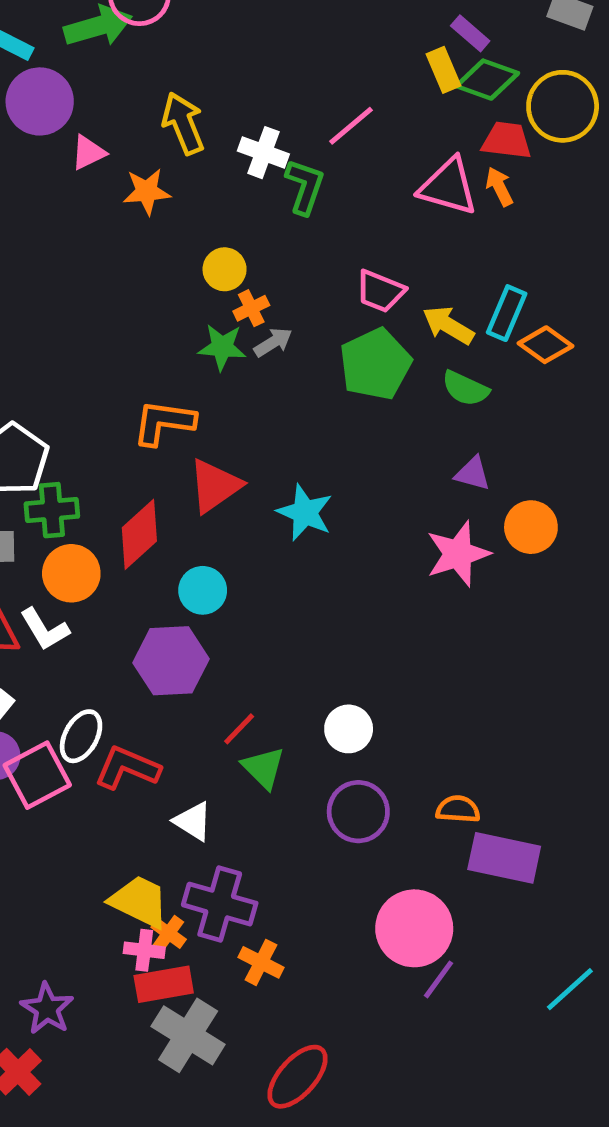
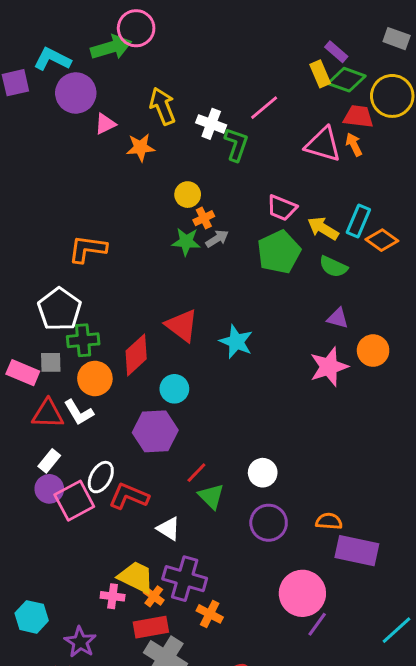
orange L-shape: (164, 422) -> (88, 249), moved
red triangle: (215, 486) -> (182, 326), turned -48
pink cross: (144, 950) -> (113, 596), moved

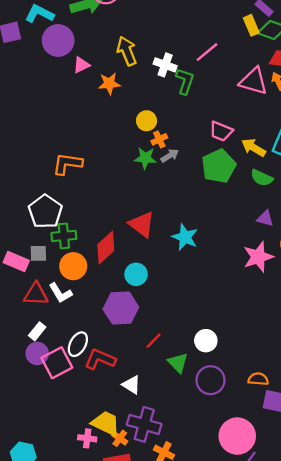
green triangle: (211, 496) -> (178, 363), moved

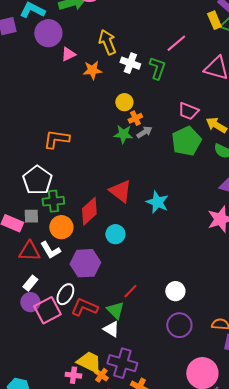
white cross: (165, 65) -> (130, 63), moved
purple hexagon: (121, 308) -> (85, 263), moved
green triangle: (178, 363) -> (115, 310), moved

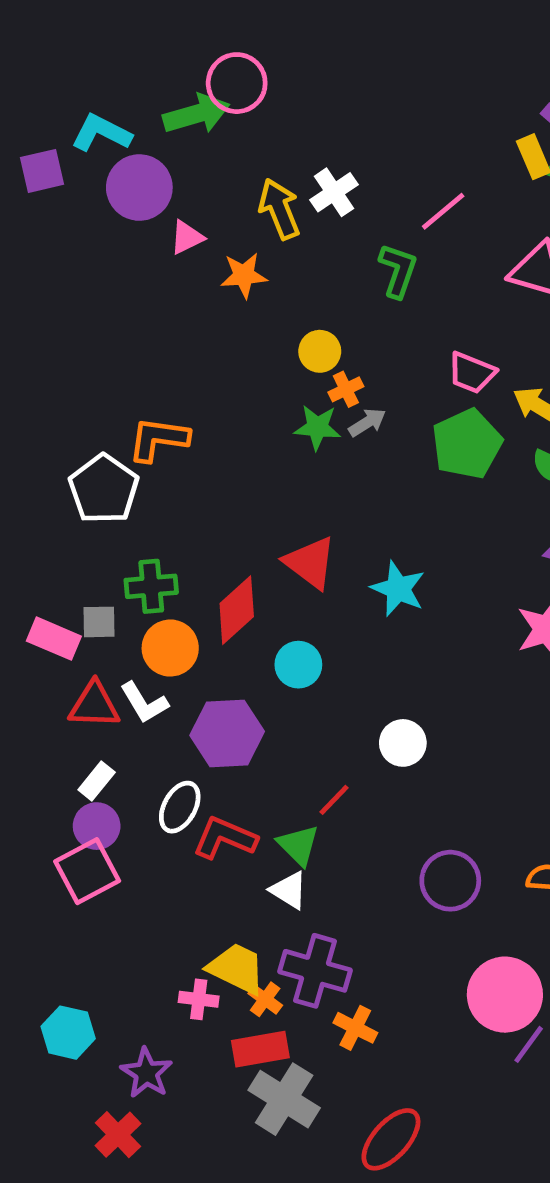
white cross: (130, 63) -> (334, 192), moved, turned 36
white pentagon: (37, 180) -> (104, 489), moved
white circle: (175, 291) -> (403, 743), moved
pink square: (47, 310) -> (87, 871), moved

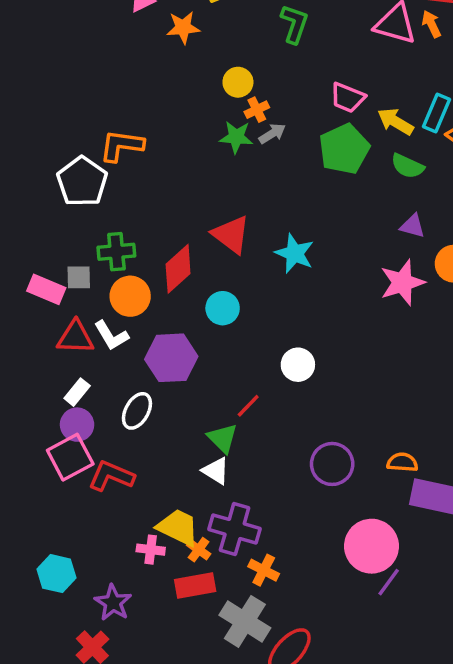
red L-shape: (225, 838) -> (111, 476), moved
gray cross: (284, 1099) -> (245, 621), moved

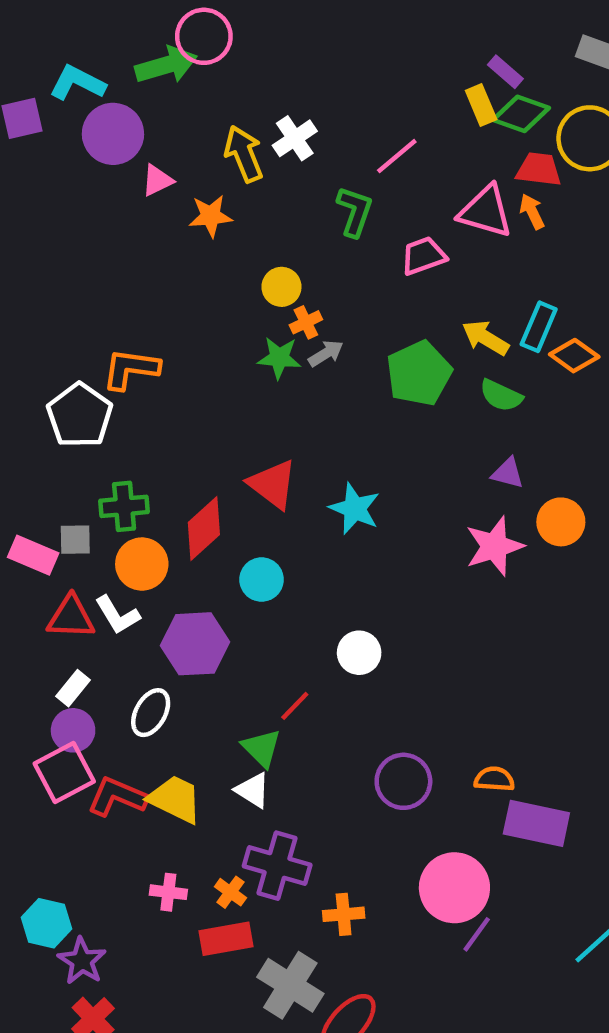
pink trapezoid: (348, 98) -> (423, 256), moved, turned 138
yellow trapezoid: (178, 527) -> (175, 799), moved
orange cross: (264, 570) -> (344, 914), moved, turned -32
purple star: (113, 603) -> (82, 961), moved

